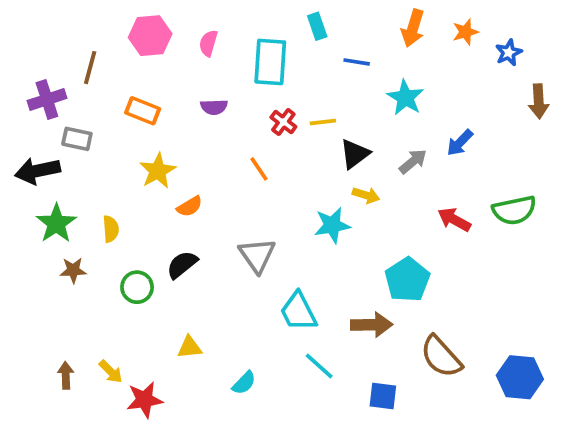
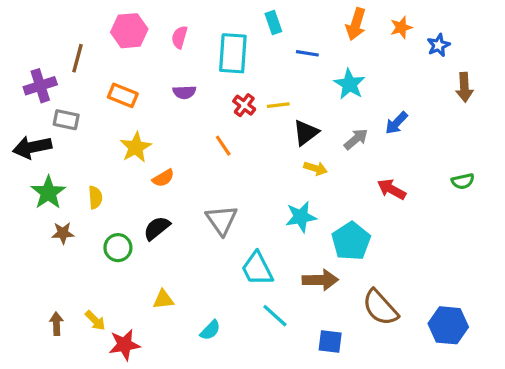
green semicircle: (514, 210) -> (463, 181), moved, size x0.6
cyan star: (332, 225) -> (301, 217), moved

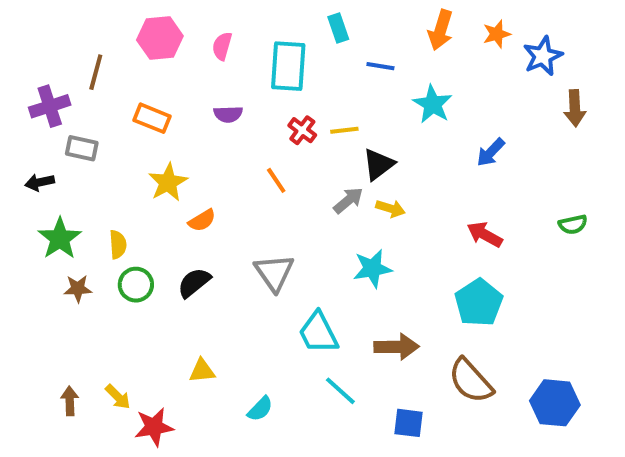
blue star: (439, 45) -> (543, 56), size x1.4
gray arrow: (356, 139) -> (348, 200), moved
black arrow: (32, 147) -> (40, 182), size x0.6
cyan pentagon: (351, 241) -> (479, 303), moved
green circle: (118, 248) -> (136, 285), moved

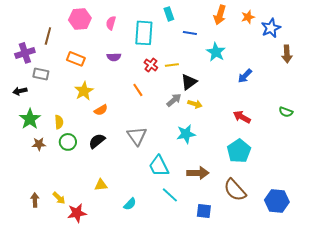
green semicircle: (573, 224) -> (286, 112), turned 32

